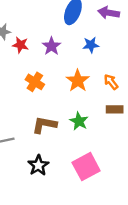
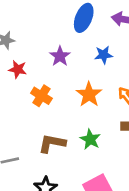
red star: (20, 45) -> (18, 69), moved

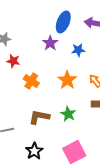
purple star: (60, 56) -> (50, 43), moved

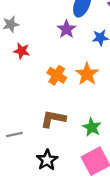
orange cross: (31, 81) -> (57, 75), moved
green star: (68, 114) -> (92, 127), moved

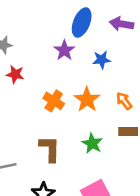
brown L-shape: (53, 119) -> (50, 149), turned 80
green star: (92, 127) -> (92, 143), moved

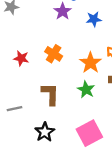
red star: (15, 74) -> (21, 58), moved
orange star: (87, 100) -> (90, 63), moved

